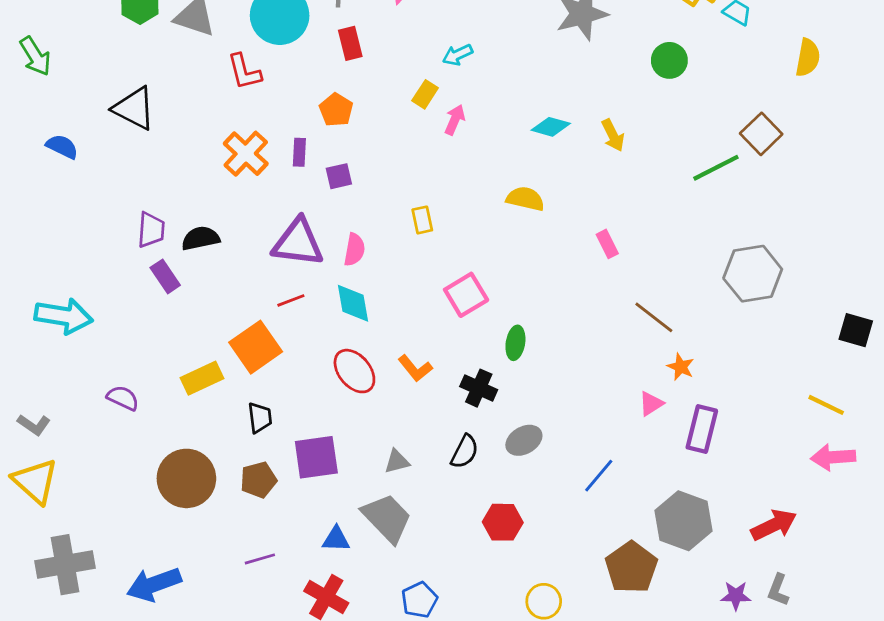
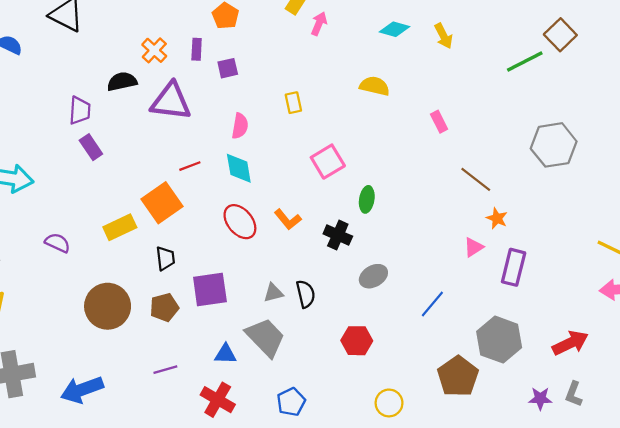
orange cross: (246, 154) -> (154, 50), size x0.7
black semicircle: (201, 238) -> (122, 82), moved
purple triangle: (298, 243) -> (171, 102), moved
black semicircle: (465, 452) -> (306, 294), moved, turned -40

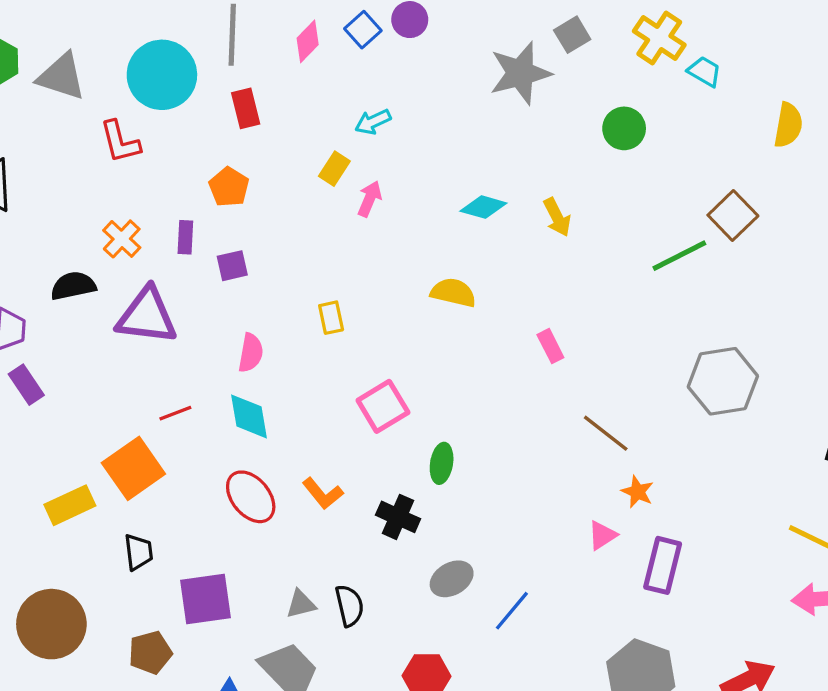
blue line: (432, 304) -> (512, 611), moved
brown pentagon: (164, 307) -> (150, 653), moved

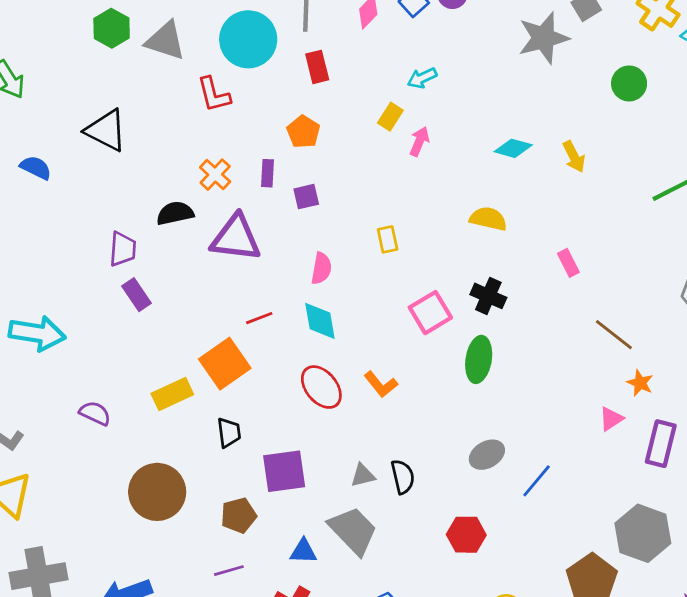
green ellipse: (442, 463) -> (479, 359), size x1.4
black cross: (398, 517) -> (488, 296), moved

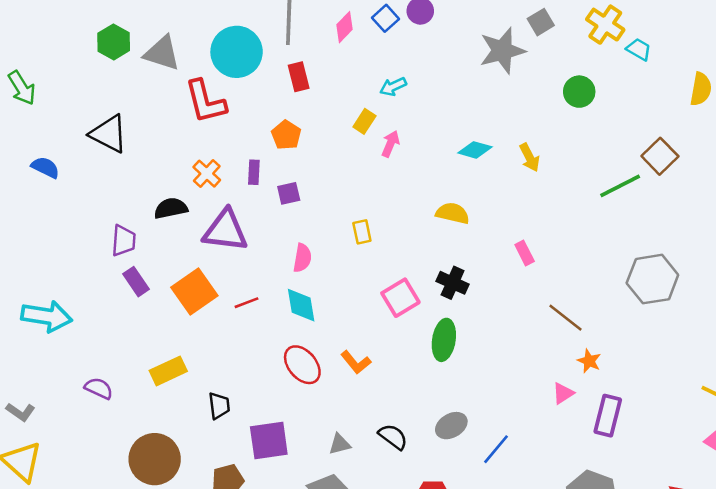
red L-shape: (214, 95) -> (206, 102), size x1.4
orange square: (225, 364) -> (194, 291), moved
black semicircle: (403, 477) -> (393, 437), moved, turned -40

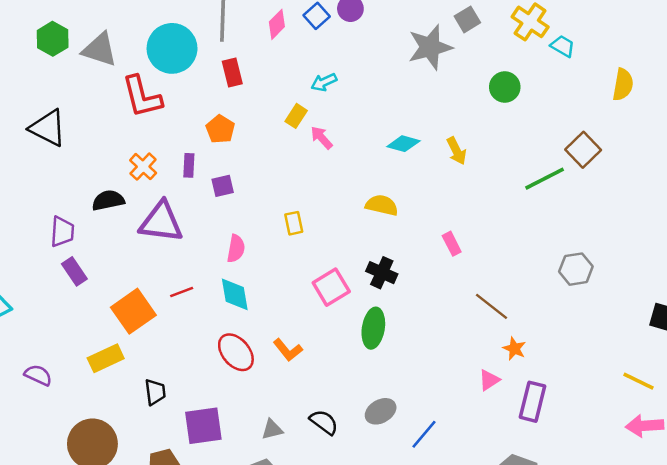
pink arrow: (390, 144) -> (322, 138), turned -65
gray hexagon: (652, 279) -> (576, 269), size x0.7
orange square: (194, 291) -> (133, 311), moved

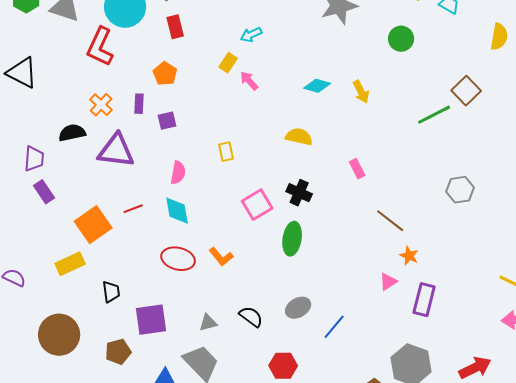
red L-shape: (142, 97) -> (100, 47), turned 39
red ellipse: (236, 352) -> (178, 259), turned -36

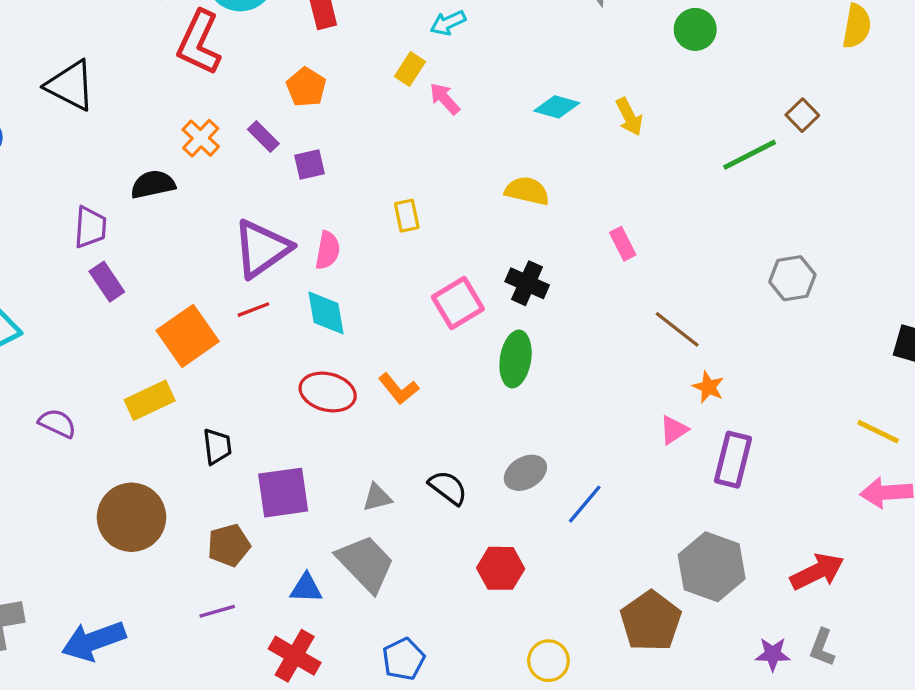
brown square: (466, 91) -> (802, 115), size x0.7
purple rectangle: (139, 104) -> (263, 137), turned -48
purple triangle: (116, 151) -> (262, 249), moved, turned -42

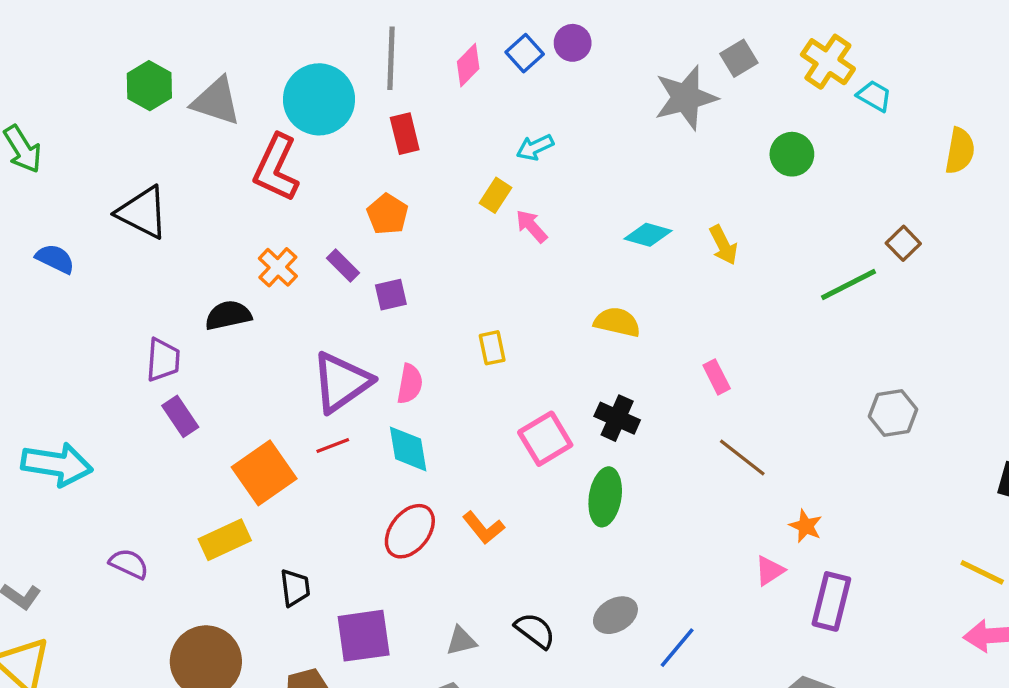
brown line: (677, 329) -> (742, 458), moved
red ellipse: (328, 392) -> (410, 531), turned -66

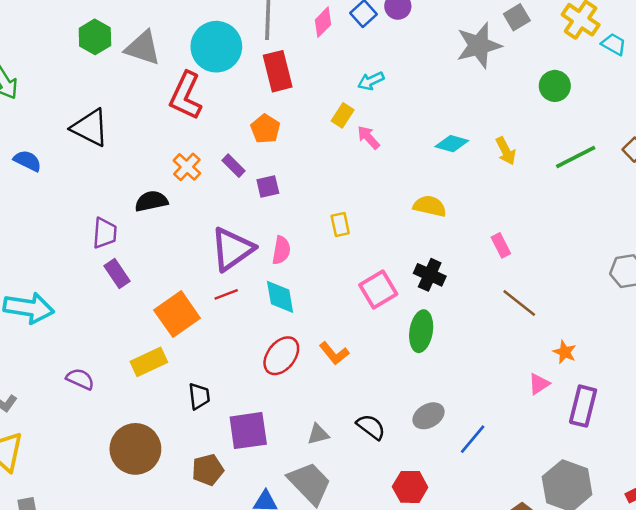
red rectangle: (405, 134) -> (278, 71), size x1.4
green line: (848, 284) -> (576, 157), moved

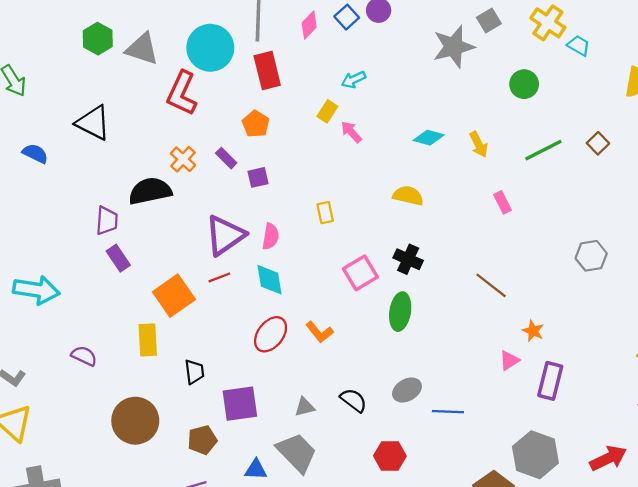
black semicircle: (151, 201) -> (150, 191), size x1.4
pink rectangle: (501, 245) -> (502, 202), moved
yellow rectangle: (149, 362) -> (148, 340), turned -68
blue line: (473, 439) -> (448, 412), turned 52

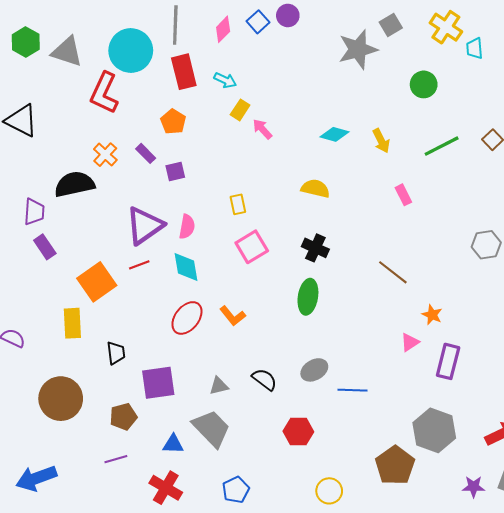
cyan trapezoid: (579, 46) -> (475, 48), turned -125
cyan arrow: (354, 80) -> (225, 80), moved, turned -130
pink square: (360, 273) -> (252, 247), moved

